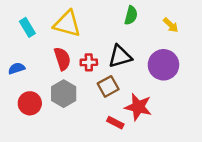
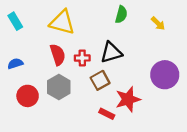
cyan rectangle: (27, 27) -> (15, 21), moved
purple circle: (163, 65) -> (165, 75), moved
red star: (138, 107) -> (128, 99), turned -30

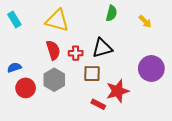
blue semicircle: (15, 64) -> (14, 67), moved
brown square: (100, 80) -> (92, 74), turned 30

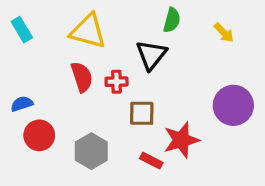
black triangle: (102, 48) -> (151, 55), moved, turned -35
gray hexagon: (54, 80) -> (91, 151), moved

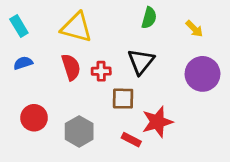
black triangle: (151, 55) -> (141, 62), moved
blue semicircle: (22, 104) -> (23, 63), moved
purple circle: (233, 105) -> (202, 74), moved

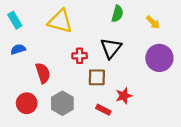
red semicircle: (71, 67) -> (43, 73), moved
red circle: (34, 118) -> (27, 103), moved
red star: (157, 122) -> (124, 96), size x0.7

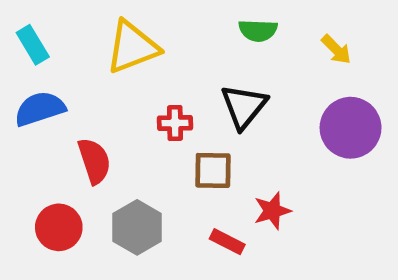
green semicircle: (117, 14) -> (258, 30), turned 77
yellow triangle: (60, 21) -> (132, 47), turned -36
blue semicircle: (18, 49) -> (40, 109), size x1.5

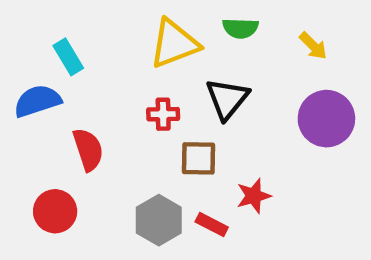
cyan rectangle: (33, 45) -> (68, 57), moved
yellow triangle: (132, 47) -> (174, 44), moved
gray hexagon: (137, 227) -> (159, 220), moved

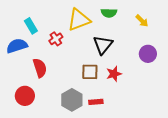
red cross: (163, 114) -> (56, 39), moved, turned -32
purple circle: (326, 119) -> (148, 54), size x0.7
red star: (254, 196) -> (114, 74), moved
red rectangle: (212, 224) -> (96, 102), turned -32

